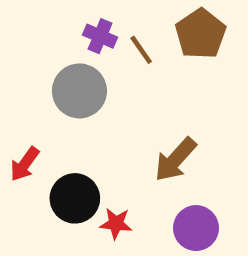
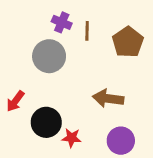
brown pentagon: (201, 34) -> (128, 42), moved
brown line: (141, 50) -> (87, 31), turned 36
brown arrow: (175, 160) -> (108, 98), turned 56

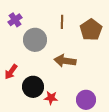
purple cross: (62, 22) -> (15, 20), moved, turned 32
brown arrow: (108, 98) -> (65, 61), moved

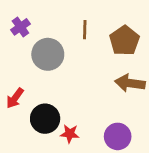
brown arrow: (65, 61) -> (130, 83), moved

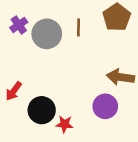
brown pentagon: (124, 41) -> (117, 17), moved
gray circle: (48, 54) -> (47, 34), moved
purple circle: (118, 136) -> (105, 106), moved

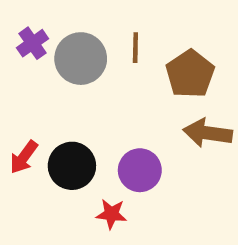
brown pentagon: (117, 17) -> (190, 74), moved
purple circle: (105, 106) -> (140, 170), moved
black circle: (42, 110) -> (72, 166), moved

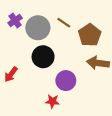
brown line: (135, 48) -> (64, 23), turned -56
black circle: (72, 166) -> (43, 57), moved

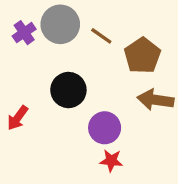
gray circle: (38, 28) -> (60, 24), moved
red star: (52, 101) -> (111, 161), moved

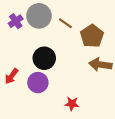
purple circle: (105, 128) -> (38, 83), moved

